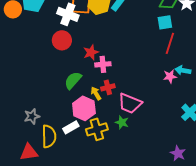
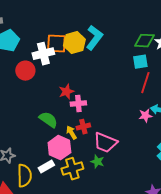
white cross: (68, 14) -> (43, 54), turned -35
red circle: (62, 40) -> (25, 71), moved
green semicircle: (73, 80) -> (48, 120), turned 84

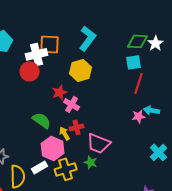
yellow hexagon: (74, 43) -> (81, 70), moved
red circle: (25, 71) -> (30, 71), moved
pink cross: (78, 104) -> (72, 104), turned 35

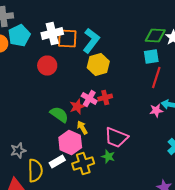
cyan L-shape: (88, 38) -> (91, 40), moved
white cross: (37, 54) -> (52, 34), moved
red star: (60, 92) -> (77, 106), moved
red cross: (77, 127) -> (105, 98), moved

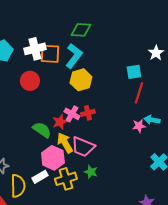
green diamond: (155, 36) -> (81, 30), moved
yellow arrow: (82, 128) -> (65, 143), size x1.5
pink trapezoid: (116, 138) -> (83, 147), moved

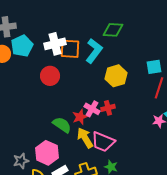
green diamond: (81, 30) -> (113, 30), moved
yellow hexagon: (81, 80) -> (116, 76), moved
pink hexagon: (53, 158) -> (47, 153), moved

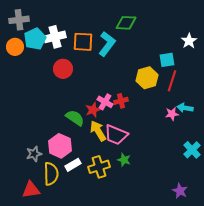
white cross: (55, 44) -> (55, 37), moved
yellow hexagon: (116, 76) -> (147, 78), moved

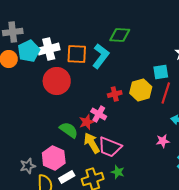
red circle: (63, 69) -> (57, 81), size x1.4
red cross: (121, 101) -> (115, 94), moved
pink star: (172, 114) -> (163, 141), moved

